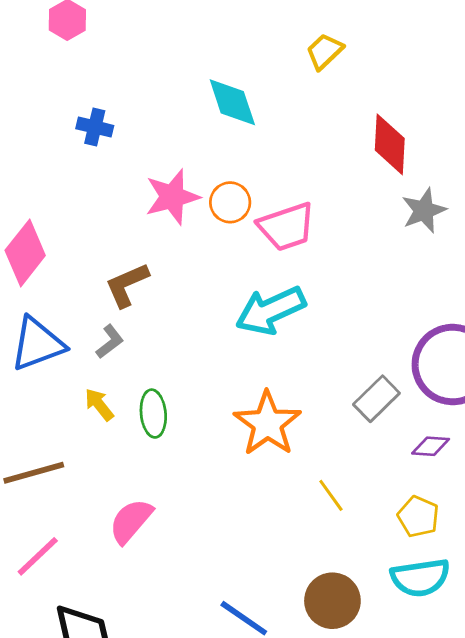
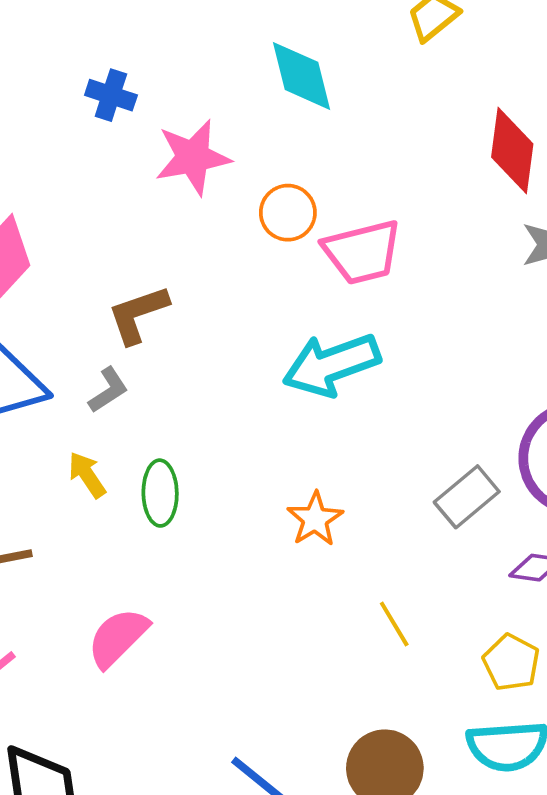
pink star: (172, 197) -> (193, 157), moved
orange star: (267, 424) -> (315, 519), size x0.6

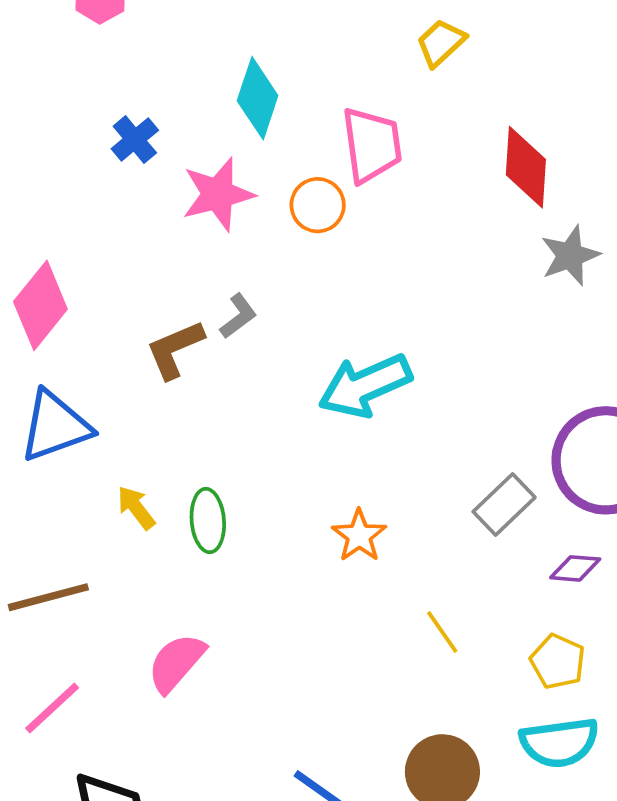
cyan diamond: (302, 76) -> (258, 98), moved, turned 36
blue cross: (111, 95) -> (135, 139), turned 36
orange circle: (288, 213) -> (318, 205), moved
pink trapezoid: (362, 252) -> (372, 145), moved, turned -80
gray L-shape: (108, 390) -> (238, 316), moved

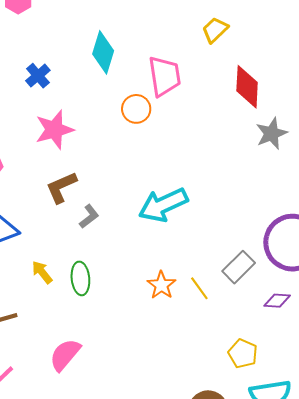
yellow trapezoid: (441, 43) -> (215, 30), moved
pink star: (218, 194) -> (54, 130), moved
gray L-shape: (238, 316) -> (89, 216), moved
yellow line: (442, 632) -> (199, 288), moved
yellow pentagon: (558, 661) -> (243, 353), moved

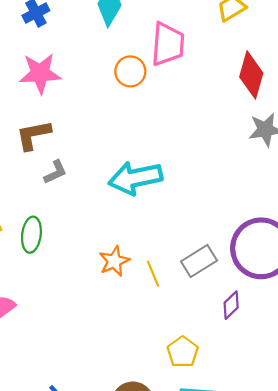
purple diamond: (277, 301) -> (231, 305), turned -60

